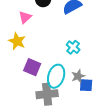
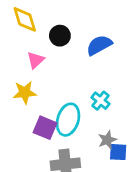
yellow star: (17, 41) -> (25, 92), turned -30
cyan ellipse: (56, 76) -> (68, 120), moved

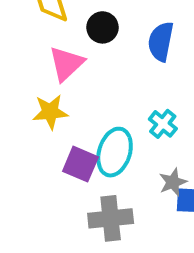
blue semicircle: (99, 45) -> (161, 42), turned -50
pink triangle: (36, 60) -> (66, 64), size x1.4

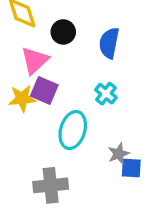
cyan cross: (163, 124) -> (106, 94), moved
purple square: (80, 164) -> (44, 90), moved
gray cross: (111, 218) -> (51, 185), moved

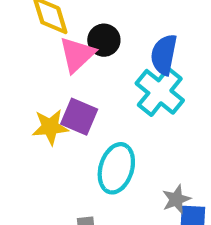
pink triangle: (35, 60) -> (77, 55), moved
cyan cross: (106, 94) -> (160, 92), moved, size x1.6

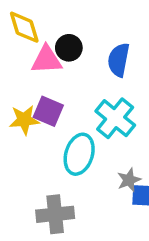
pink triangle: (77, 55) -> (47, 60), turned 40
cyan cross: (160, 92) -> (115, 118), moved

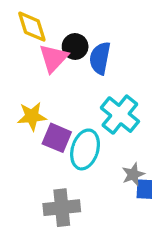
pink triangle: (47, 60) -> (53, 58), turned -44
blue semicircle: (119, 60) -> (100, 58), moved
purple square: (48, 111) -> (57, 138), moved

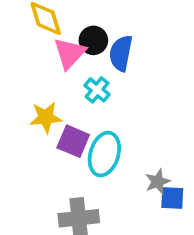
cyan cross: (120, 115) -> (97, 90), moved, size x0.6

